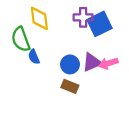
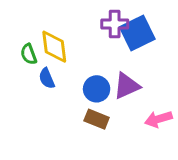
yellow diamond: (39, 18) -> (54, 47), moved
green semicircle: (21, 39) -> (29, 54), size x0.6
pink arrow: (108, 63) -> (158, 119), moved

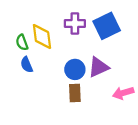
purple cross: (115, 24) -> (75, 24), moved
blue semicircle: (47, 78) -> (27, 65), moved
brown rectangle: (97, 119) -> (75, 93), turned 66

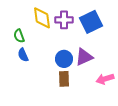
yellow diamond: (42, 36) -> (42, 18), moved

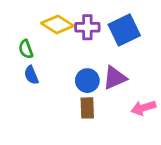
yellow diamond: (42, 18) -> (57, 25), turned -50

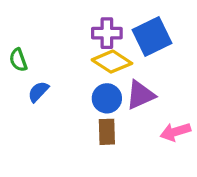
yellow diamond: (57, 25) -> (112, 62), moved
green semicircle: (26, 49) -> (18, 60), moved
blue semicircle: (31, 75) -> (38, 92), turned 66

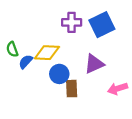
green semicircle: (18, 60) -> (12, 49), moved
yellow diamond: (112, 62) -> (47, 53), moved, turned -30
blue circle: (107, 98) -> (59, 74), moved

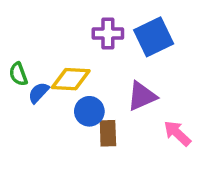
pink arrow: (118, 89) -> (177, 133), turned 60

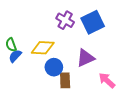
purple cross: (108, 34) -> (65, 20), turned 30
blue semicircle: (39, 93) -> (15, 56), moved

